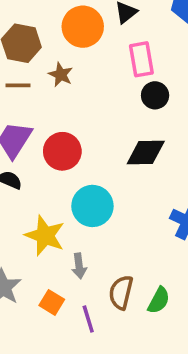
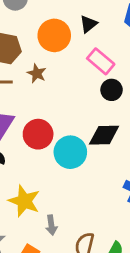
pink rectangle: (141, 59) -> (101, 61), turned -40
cyan circle: (92, 206) -> (70, 152), moved

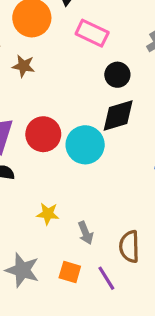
black circle: (112, 90) -> (117, 75), moved
yellow star: (24, 201) -> (48, 214), size x0.6

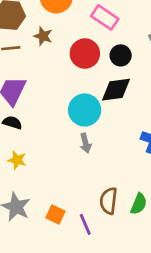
red circle: (43, 134) -> (85, 54), moved
yellow star: (48, 214) -> (17, 160), moved
gray arrow: (86, 233) -> (86, 143), moved

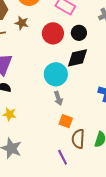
orange square: (55, 214) -> (66, 121), moved

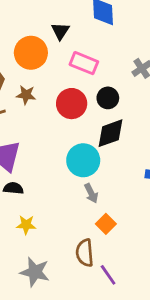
orange square: (66, 121) -> (106, 224), turned 32
brown semicircle: (78, 139) -> (85, 253), moved

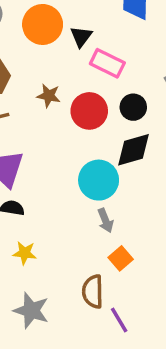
black triangle: (60, 31) -> (81, 37), moved
orange circle: (31, 53) -> (43, 24), moved
brown star: (26, 95) -> (49, 96), moved

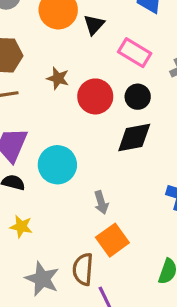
pink rectangle: (107, 63) -> (135, 53), moved
cyan circle: (99, 180) -> (57, 165), moved
orange square: (121, 258) -> (112, 240), size x1.4
gray star: (31, 310) -> (42, 279), moved

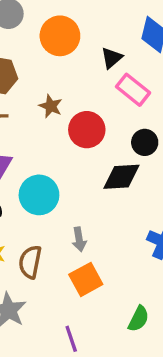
black triangle: (94, 25) -> (112, 58), moved
black circle: (138, 97) -> (145, 142), moved
brown semicircle: (83, 269) -> (30, 262), moved

